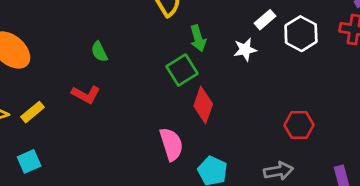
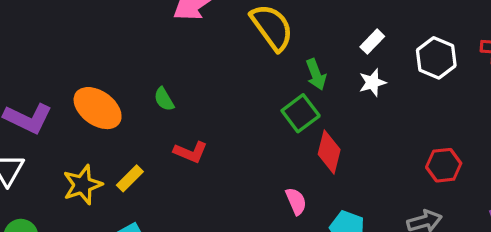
white rectangle: (265, 20) -> (372, 42), moved
green semicircle: (99, 52) -> (164, 99), moved
pink semicircle: (171, 144) -> (296, 201), size x0.7

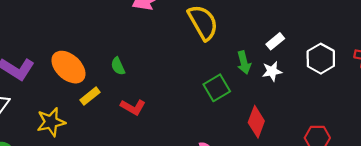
green arrow: (316, 74) -> (244, 62), moved
red diamond: (329, 152) -> (256, 122), moved
yellow rectangle: (130, 178) -> (90, 96), moved

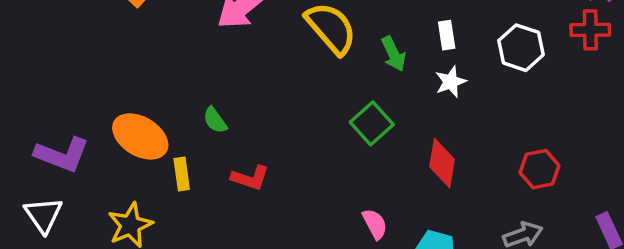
white rectangle: (275, 41) -> (447, 35), turned -48
green arrow: (244, 62) -> (394, 54), moved
yellow rectangle: (90, 96) -> (182, 174), turned -48

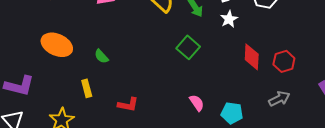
orange ellipse: (140, 136) -> (57, 45), moved
red diamond: (442, 163) -> (252, 57), moved
red L-shape: (250, 178) -> (128, 105), moved

